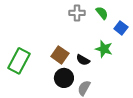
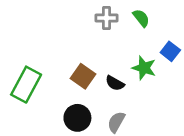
blue square: (121, 28) -> (170, 51), moved
black circle: (64, 78) -> (77, 118), moved

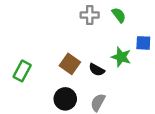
blue square: (170, 51) -> (143, 43), turned -35
green rectangle: (26, 85) -> (22, 71), size x0.7

